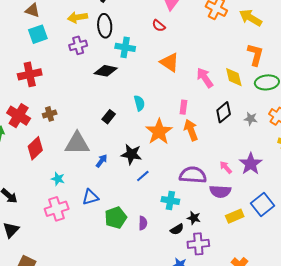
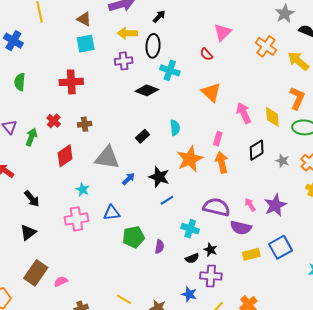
red cross: (19, 116) -> (54, 121), size x0.6

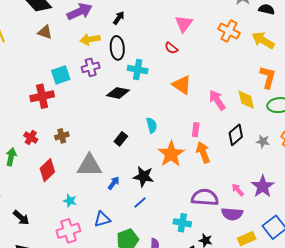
cyan square: (86, 44) -> (61, 75), moved
blue line: (167, 200) -> (140, 203), moved

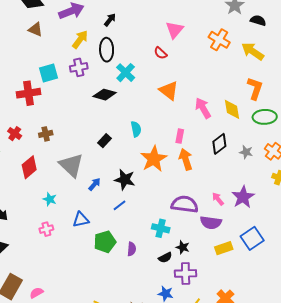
yellow arrow: (90, 39) -> (80, 39), turned 132
cyan cross: (138, 70) -> (126, 73), turned 30
gray triangle: (89, 165) -> (71, 165), turned 40
pink cross: (68, 231) -> (46, 229), size x0.6

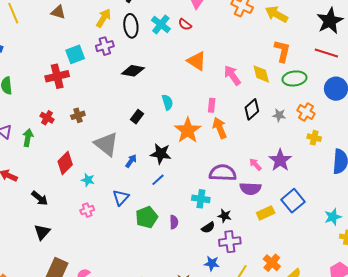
cyan cross: (126, 73) -> (161, 24), moved
red diamond: (29, 167) -> (65, 163), moved
blue triangle: (81, 220) -> (121, 197), turned -30

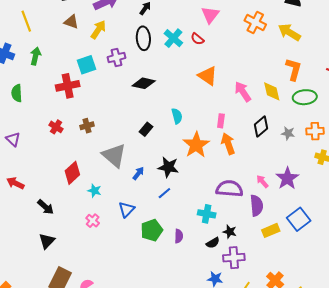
yellow arrow: (104, 18) -> (98, 30), moved
orange cross: (306, 112) -> (315, 131), turned -36
green arrow: (28, 138) -> (35, 56), moved
purple semicircle: (250, 189) -> (257, 206), turned -100
pink cross: (87, 210) -> (93, 221), turned -32

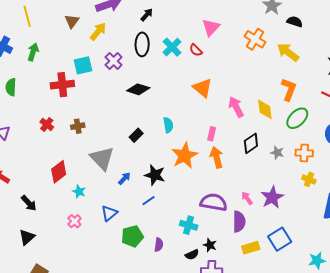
brown triangle: (71, 22) -> (72, 21), turned 42
purple cross: (117, 57) -> (114, 61), turned -36
green ellipse: (305, 97) -> (297, 118), turned -45

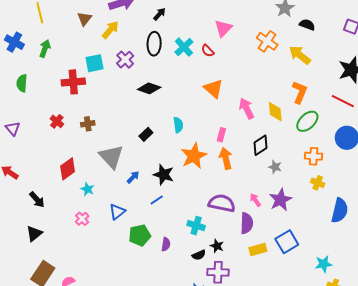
gray star: (277, 153) -> (275, 167), moved

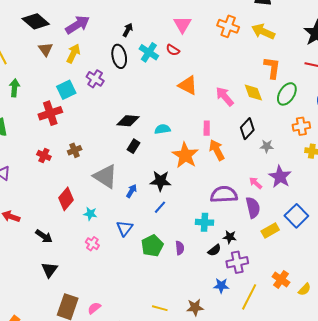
black arrow: (159, 14) -> (128, 30), moved
black diamond: (149, 88) -> (128, 121), moved
cyan semicircle: (178, 125) -> (162, 129), turned -77

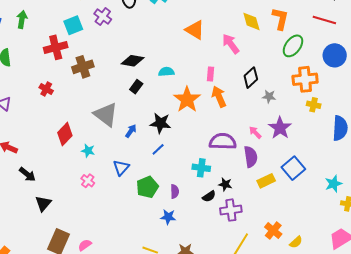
yellow diamond: (253, 92) -> (251, 21), moved
orange cross: (301, 126) -> (305, 79), size x1.4
brown cross: (75, 150) -> (83, 67), moved, size x1.5
black arrow: (44, 236) -> (27, 174), moved
blue star: (221, 286) -> (168, 217), moved

